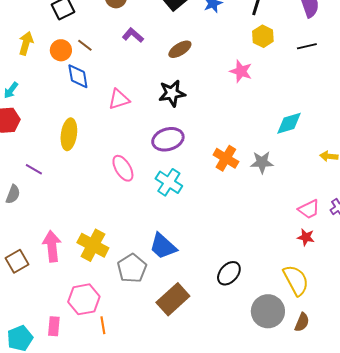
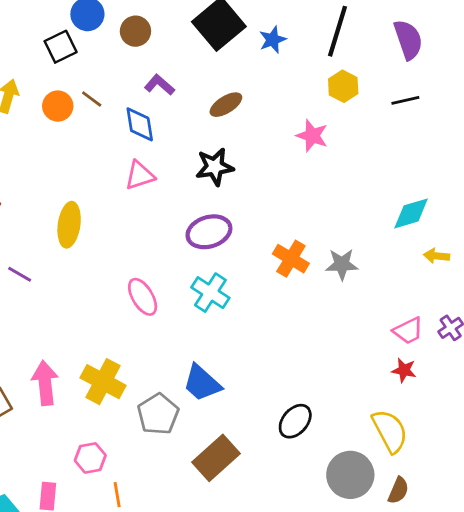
blue diamond: (78, 76) -> (140, 124), moved
cyan diamond: (289, 123) -> (411, 213), moved
pink ellipse: (123, 168) -> (143, 297), moved
pink hexagon: (84, 299) -> (90, 458), size x0.7

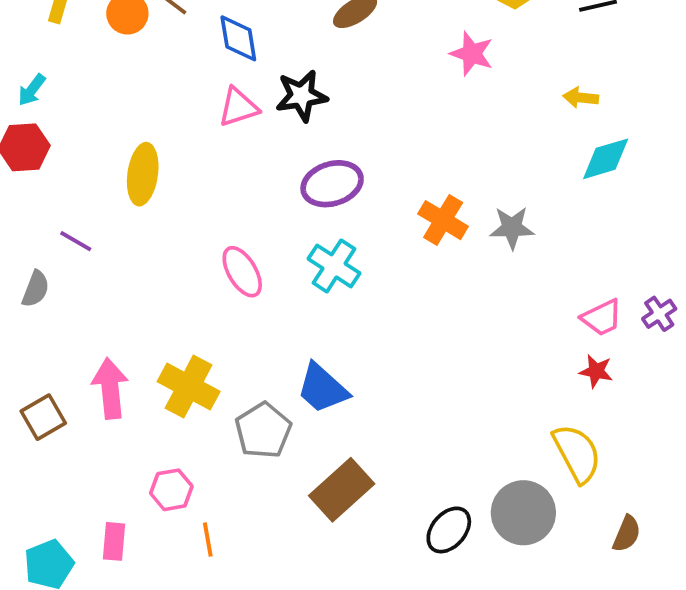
black star: (215, 167) -> (301, 96), moved
yellow arrow: (436, 256) -> (581, 98), moved
black ellipse: (295, 421) -> (449, 530), moved
brown semicircle: (398, 490) -> (627, 534), moved

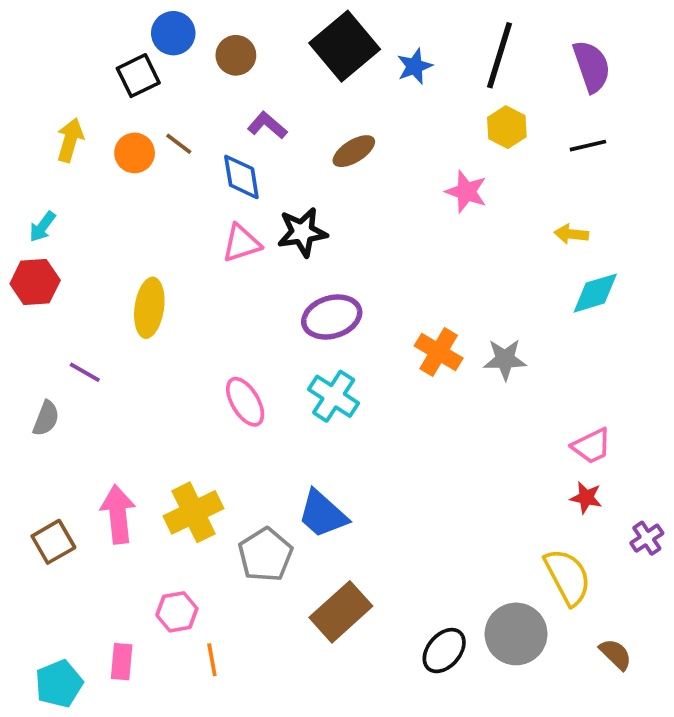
purple cross: (659, 314) -> (647, 538), moved
yellow cross: (189, 386) -> (194, 512), turned 36
brown semicircle: (627, 534) -> (616, 654), turned -69

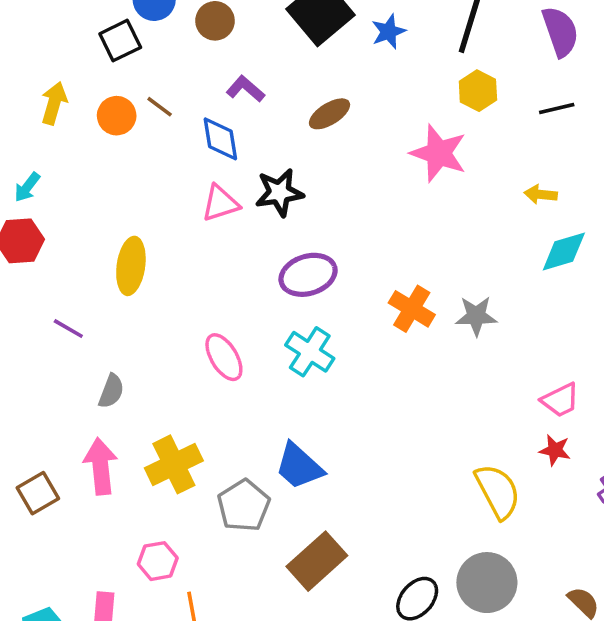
pink star: (466, 192) -> (439, 153), size x1.4
gray semicircle: (46, 418) -> (111, 391), moved
yellow semicircle: (568, 577) -> (498, 491), moved

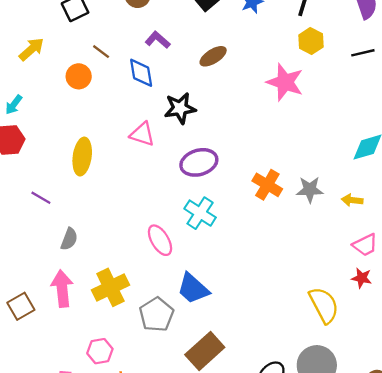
yellow arrow: (54, 103) -> (31, 49), turned 32
orange circle: (117, 116) -> (79, 76), moved
yellow arrow: (541, 194) -> (352, 200), moved
pink triangle: (220, 203) -> (142, 134), moved, turned 36
pink ellipse: (224, 357) -> (160, 240), moved

